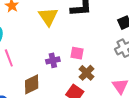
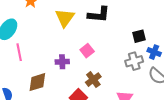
pink square: (77, 53) -> (87, 51), moved, turned 32

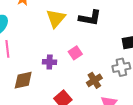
brown cross: (93, 80) -> (94, 80), moved

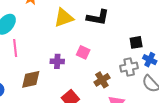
yellow triangle: (56, 18) -> (64, 18), turned 30
pink square: (75, 53) -> (83, 52), turned -32

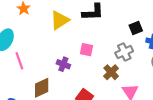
purple cross: (57, 61) -> (63, 64), turned 32
gray cross: (129, 67) -> (124, 52), moved

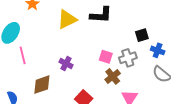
pink square: (86, 50) -> (106, 57), moved

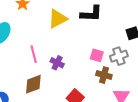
pink line: (23, 55) -> (34, 54), moved
brown cross: (113, 76) -> (104, 75), turned -35

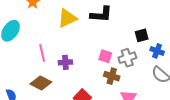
purple cross: (57, 63) -> (65, 62), turned -32
brown diamond: (33, 84) -> (41, 83), turned 45

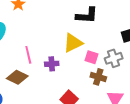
yellow triangle: (67, 18) -> (73, 43), moved
brown diamond: (41, 83) -> (17, 77), moved

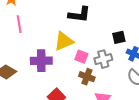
pink line: (28, 55) -> (19, 24), moved
purple cross: (52, 64) -> (41, 61), size x1.5

